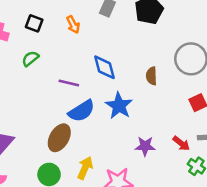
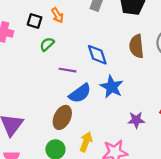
orange arrow: (73, 25) -> (57, 15), moved
green semicircle: (30, 59) -> (47, 44), moved
brown semicircle: (151, 76) -> (137, 46), moved, size x1.5

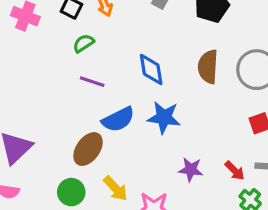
purple line: (68, 70) -> (92, 82), moved
blue star: (112, 87) -> (164, 117), turned -30
yellow arrow: (86, 142) -> (116, 188), turned 108

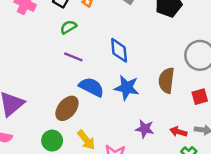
brown semicircle: (208, 67) -> (166, 80), moved
blue semicircle: (118, 119) -> (92, 87), turned -130
red arrow: (235, 171) -> (178, 132), turned 147

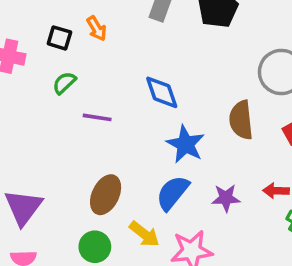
green semicircle: (68, 27) -> (64, 83), moved
blue semicircle: (92, 87) -> (173, 193), moved, turned -65
blue star: (127, 88) -> (185, 144), turned 30

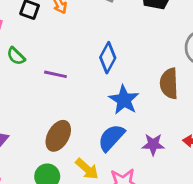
green semicircle: (64, 83) -> (16, 56), moved, turned -96
blue diamond: (162, 92) -> (108, 58), turned 44

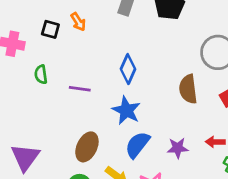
green semicircle: (16, 56) -> (41, 74), turned 42
blue star: (124, 100) -> (126, 110), moved

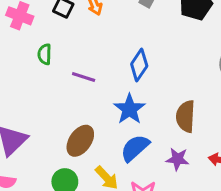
brown semicircle: (188, 89) -> (186, 116), moved

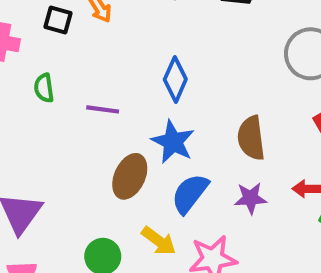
brown ellipse: (80, 141) -> (130, 176), moved

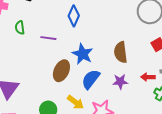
blue diamond: (175, 79) -> (74, 16), moved

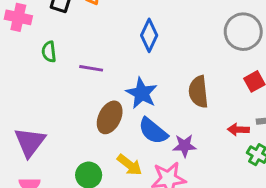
blue diamond: (74, 16) -> (149, 35), moved
blue semicircle: (91, 79) -> (153, 131), turned -90
purple star: (120, 82) -> (185, 146), moved

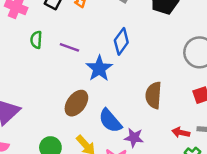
purple line: (91, 68) -> (69, 47), moved
blue star: (142, 93) -> (99, 68), moved

